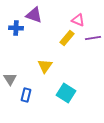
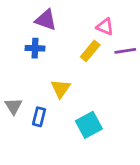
blue cross: (16, 28) -> (35, 48), moved
cyan square: (66, 93) -> (89, 125), turned 30
blue rectangle: (26, 95) -> (39, 117), moved

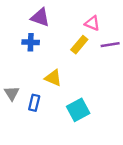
yellow triangle: (61, 89) -> (53, 78), turned -42

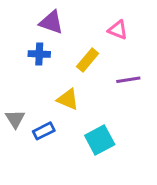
yellow rectangle: (79, 45) -> (88, 60), moved
purple line: (110, 45) -> (128, 80), moved
blue rectangle: (34, 103) -> (44, 131), turned 49

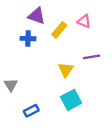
yellow rectangle: (88, 60) -> (59, 30), moved
yellow triangle: (68, 99) -> (66, 70), moved, turned 42
blue rectangle: (44, 131) -> (31, 111), moved

